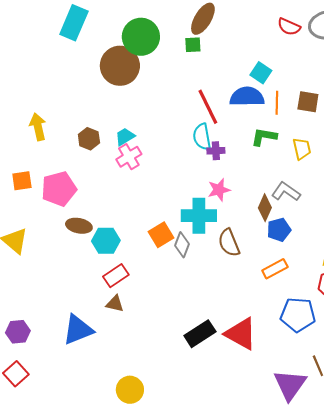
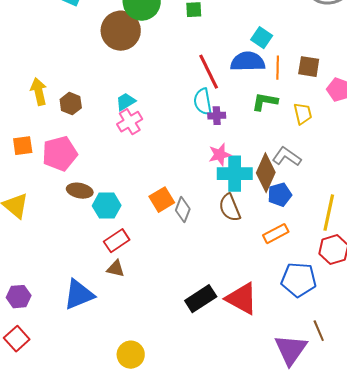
brown hexagon: (89, 139) -> (71, 104), moved
brown diamond: (265, 208) -> (266, 173), size x1.4
cyan cross: (199, 216) -> (235, 174), moved

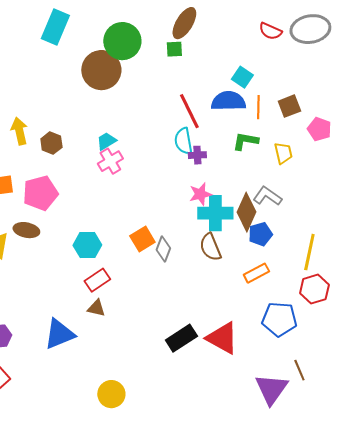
brown square: (309, 67) -> (289, 106), turned -30
brown ellipse: (80, 191) -> (26, 230), moved

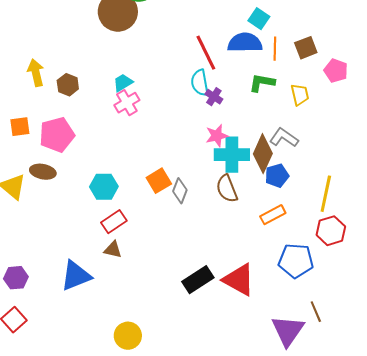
purple cross: (197, 155) -> (214, 97), turned 36

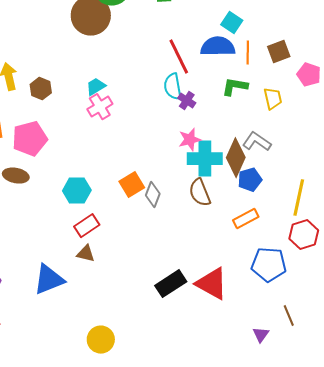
purple triangle: (288, 331) -> (261, 335), size x0.5

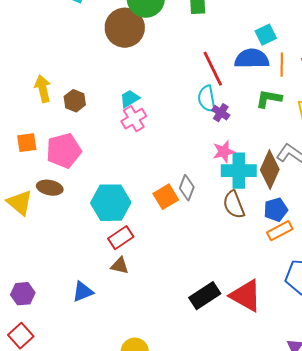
cyan square: (232, 23) -> (266, 35), turned 30
blue pentagon: (250, 180) -> (276, 210), moved
cyan hexagon: (77, 191) -> (111, 203), size x1.4
gray diamond: (153, 195) -> (187, 188), moved
blue triangle: (49, 280) -> (83, 292), size x0.7

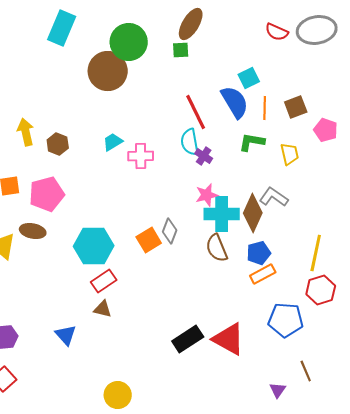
blue semicircle: (252, 59) -> (235, 102), turned 60
pink cross: (134, 119) -> (141, 156), moved, turned 30
blue triangle: (83, 292) -> (66, 335), turned -50

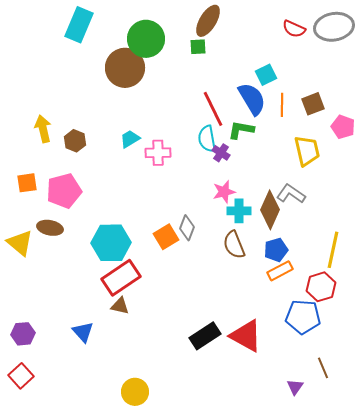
green L-shape: (252, 142) -> (241, 130), moved
yellow trapezoid: (290, 154) -> (307, 151), size x1.4
cyan cross: (222, 214) -> (239, 211), size x0.7
red rectangle: (104, 281) -> (121, 278), size x1.5
red hexagon: (321, 290) -> (321, 287), moved

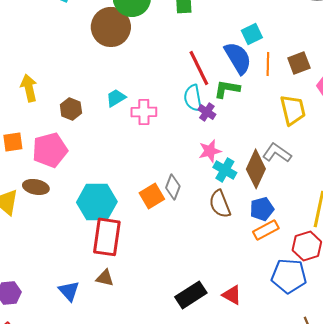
brown hexagon: (75, 141) -> (71, 109), moved
cyan cross: (239, 211) -> (225, 170), turned 30
red rectangle: (121, 278) -> (107, 237), turned -48
brown triangle: (120, 306) -> (105, 278), moved
red triangle: (246, 336) -> (232, 295), size x0.6

